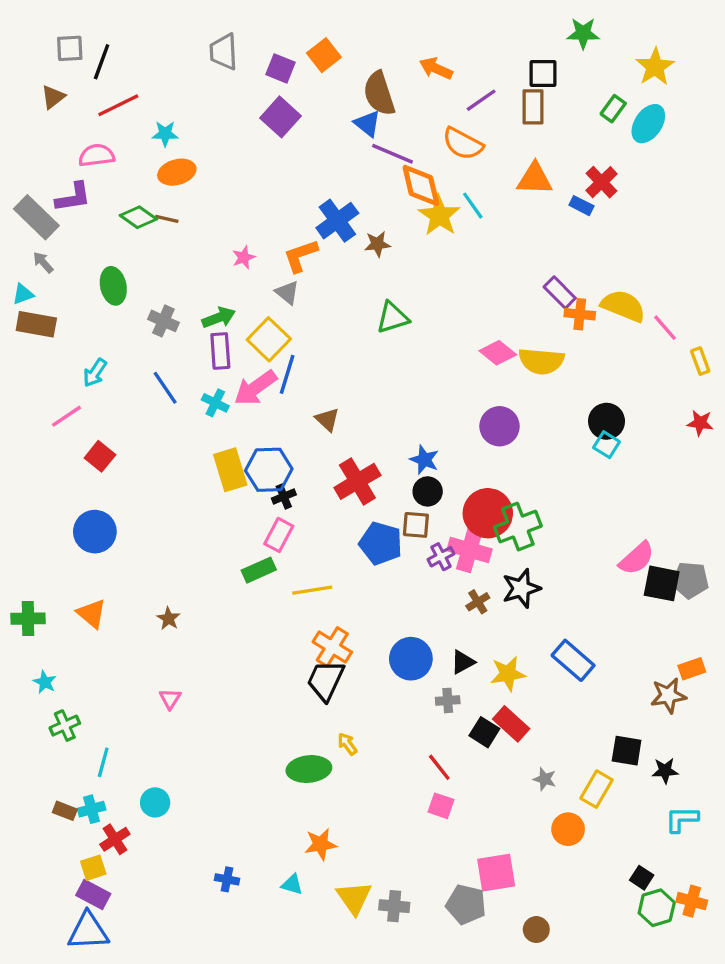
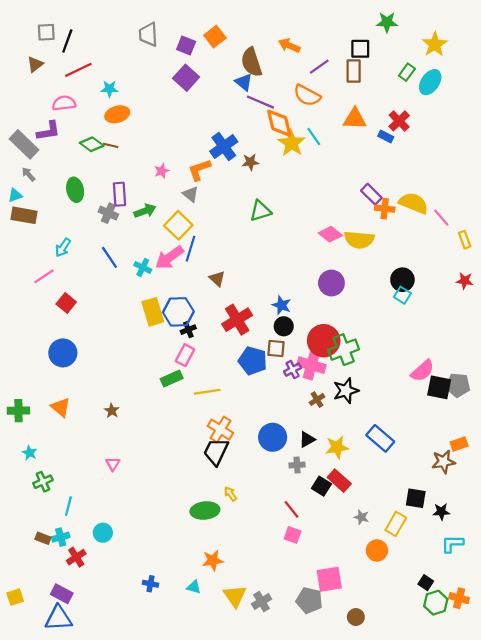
purple rectangle: (220, 351) -> (119, 194), moved
yellow square: (93, 868) -> (15, 597), moved
gray cross: (394, 906) -> (262, 602), turned -36

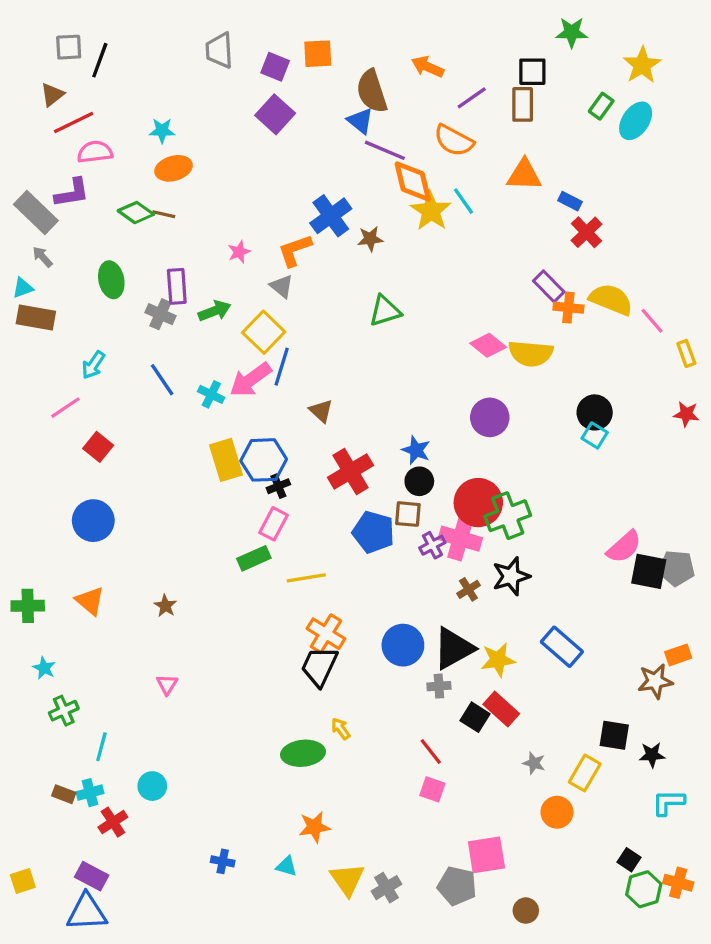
orange square: (215, 37) -> (318, 54), turned 35
red line: (78, 70) -> (74, 122), moved
red cross: (399, 121) -> (586, 232), moved
black triangle: (307, 439) -> (454, 648), size x1.8

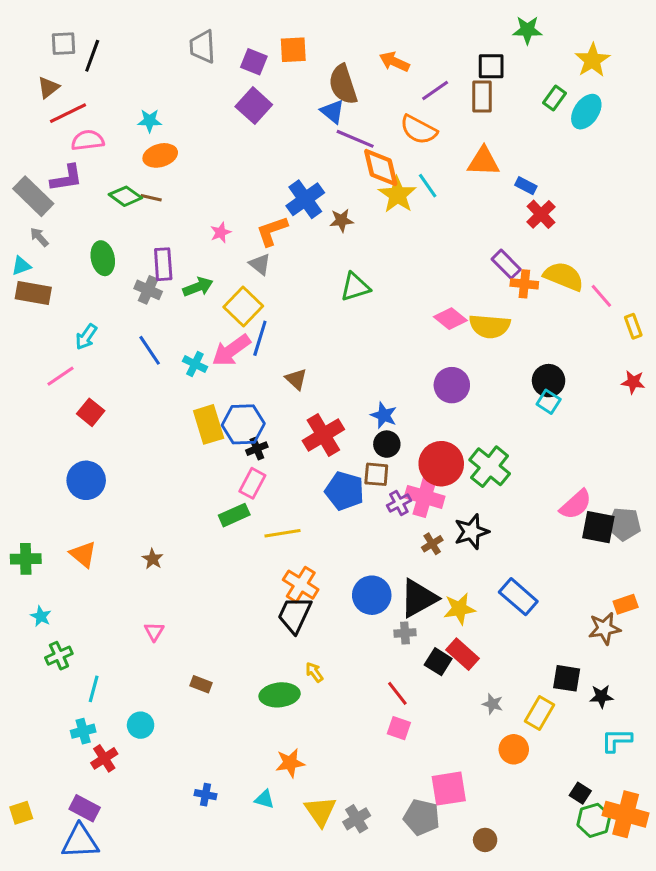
green cross: (508, 516) -> (490, 467), moved, turned -30
brown rectangle: (64, 794) -> (201, 684), moved
orange cross: (678, 883) -> (626, 814), size x1.6

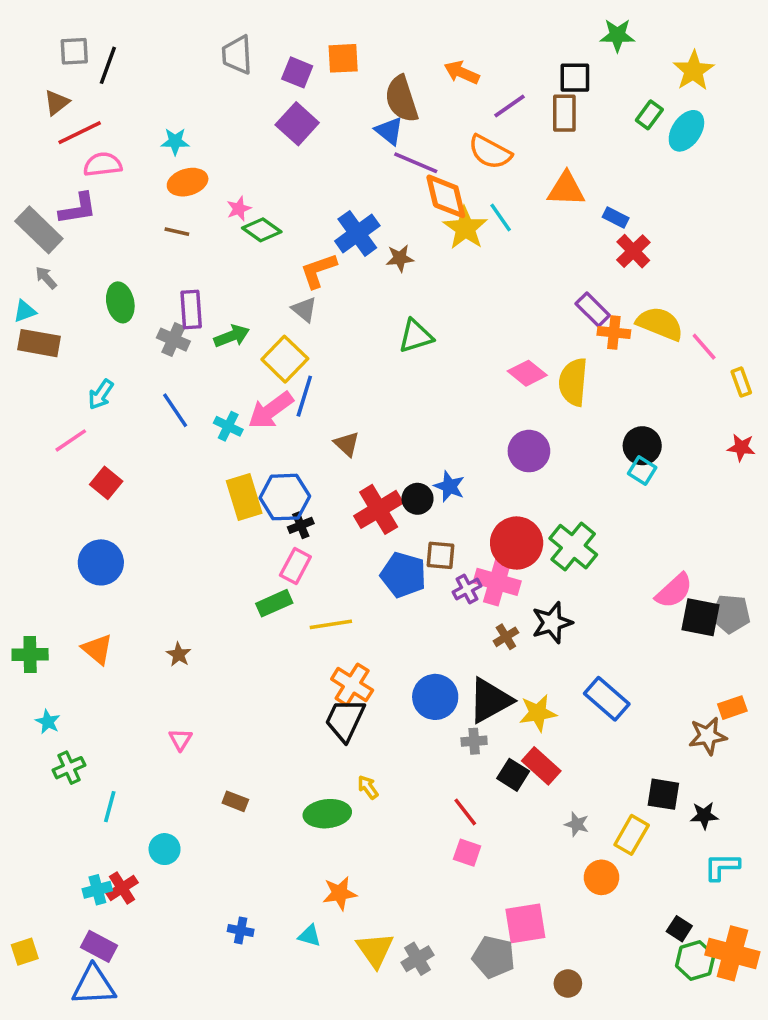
green diamond: (125, 196) -> (262, 230), moved
pink star: (221, 232) -> (239, 209), moved
yellow semicircle: (490, 326) -> (573, 382), turned 90
black circle: (387, 444) -> (418, 499), moved
cyan cross: (83, 731) -> (97, 890), moved

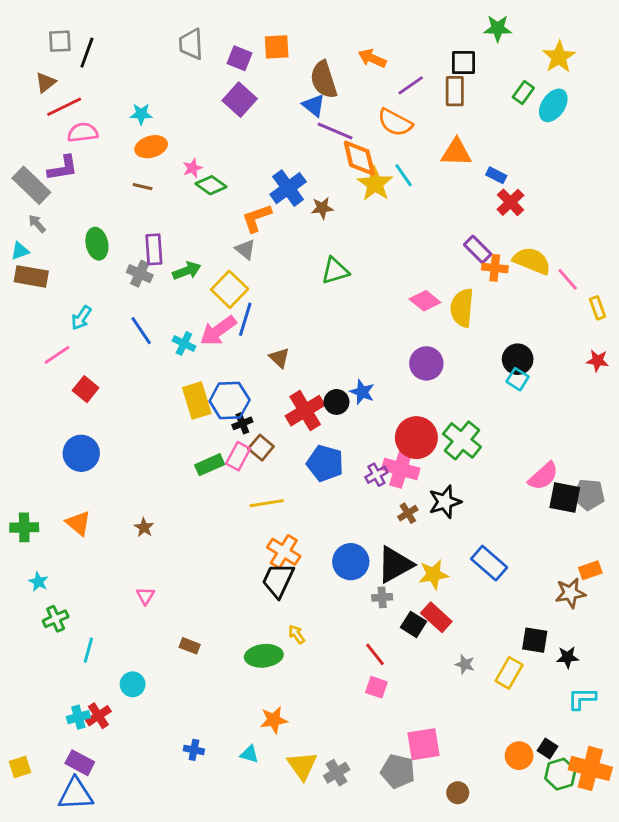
brown square: (441, 555) -> (261, 448), moved, turned 35
green rectangle: (274, 603) -> (210, 465), moved
orange circle: (601, 877) -> (519, 756), moved

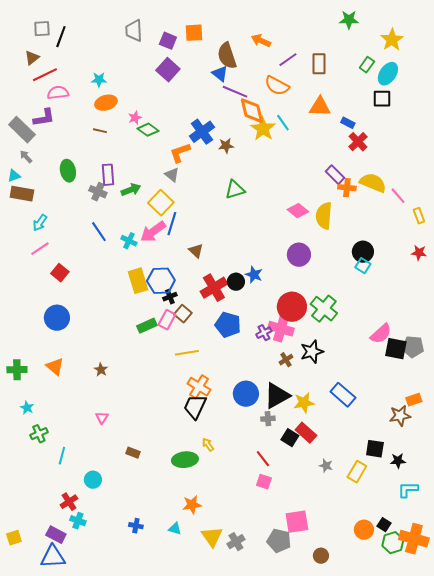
black square: (463, 63) -> (382, 99), moved
cyan arrow: (81, 318) -> (40, 223), moved
cyan cross: (78, 717) -> (78, 521), moved, turned 35

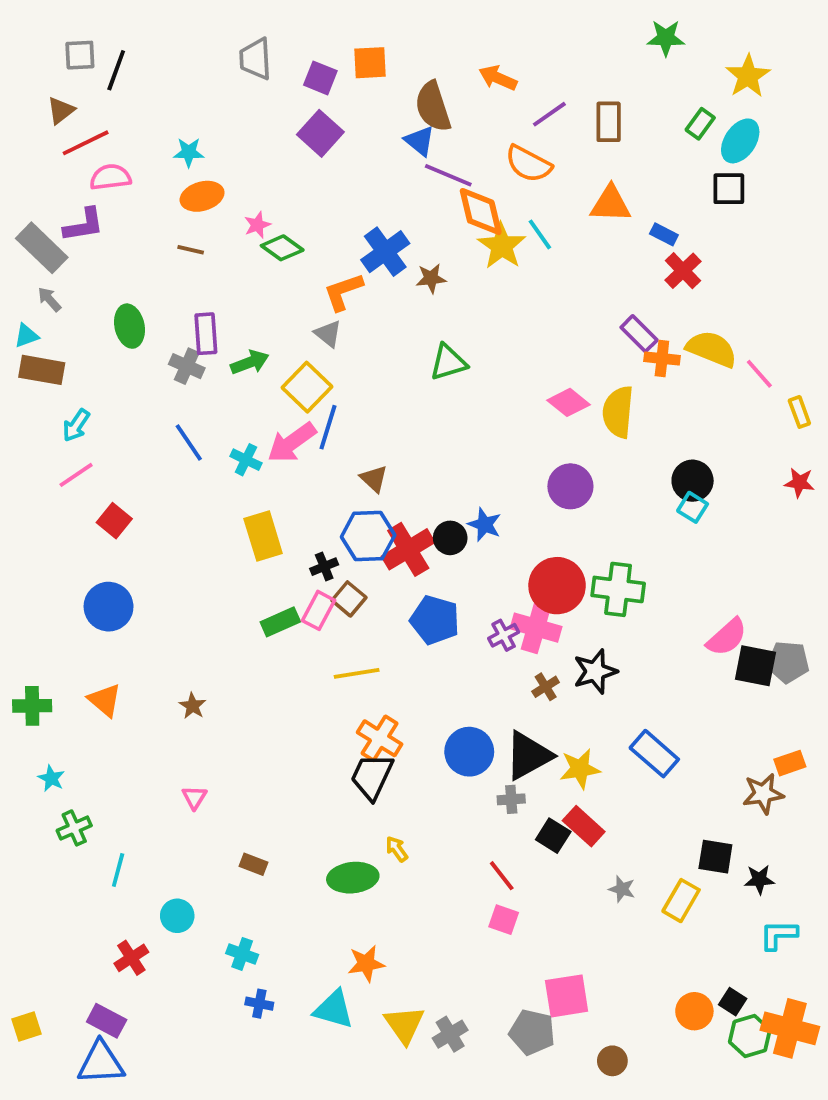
blue hexagon: (161, 281) -> (368, 536), moved
green cross: (324, 309) -> (618, 589), turned -32
cyan cross: (78, 521) -> (242, 954), moved
cyan triangle: (175, 529) -> (334, 1009), size x1.6

